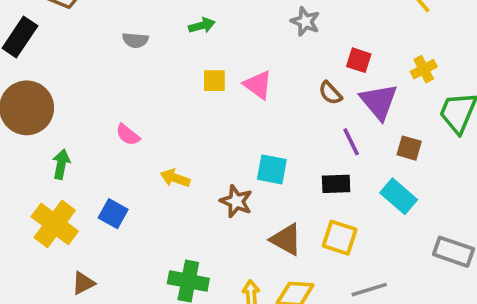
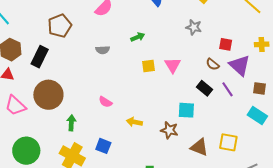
yellow cross: (424, 69) -> (262, 44), turned 32
pink triangle: (258, 85) -> (173, 65), turned 30
black rectangle: (336, 184) -> (204, 88), moved, turned 49

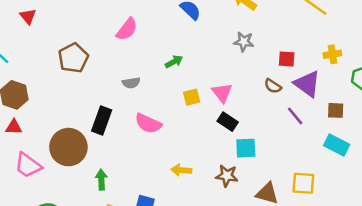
black rectangle: (40, 57) -> (102, 121), moved
black rectangle: (204, 88) -> (228, 122), moved
pink semicircle: (105, 102) -> (148, 123), moved, size x1.5

